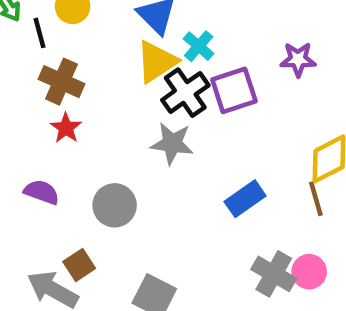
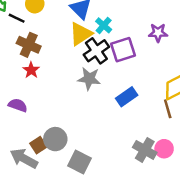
black line: (39, 33) -> (17, 18), turned -49
blue rectangle: (245, 199) -> (127, 97), moved
gray circle: (115, 205) -> (55, 139), moved

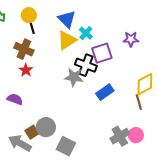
black line: (17, 18) -> (32, 27), moved, turned 48
black cross: (96, 51) -> (86, 65), moved, turned -35
gray cross: (145, 150) -> (120, 136), turned 30

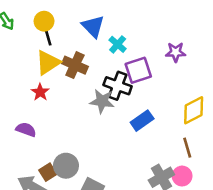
yellow triangle: (67, 40) -> (48, 62), moved
brown cross: (24, 49) -> (75, 65), moved
brown line: (139, 102) -> (187, 148), moved

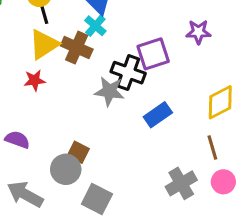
cyan cross: (118, 44) -> (95, 26), moved
red star: (40, 92) -> (35, 80), turned 30
purple semicircle: (26, 130) -> (17, 140), moved
brown square: (48, 172) -> (78, 152), moved, turned -30
pink circle: (182, 176) -> (223, 182), moved

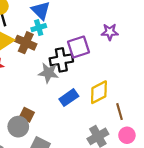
cyan cross: (95, 26) -> (39, 28), turned 32
black cross: (128, 73) -> (61, 60), turned -30
yellow diamond: (220, 102) -> (99, 92), moved
blue rectangle: (158, 115) -> (69, 98), moved

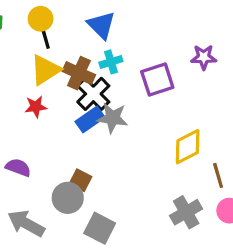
cyan cross: (39, 28) -> (111, 62), moved
black cross: (61, 60) -> (93, 94), moved, turned -35
blue rectangle: (69, 98) -> (90, 119), moved

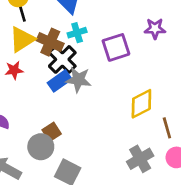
brown square: (81, 180) -> (52, 132), turned 30

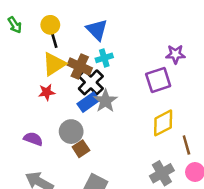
purple square: (116, 47) -> (158, 80), moved
gray star: (78, 80) -> (105, 101), turned 30
gray circle: (41, 147) -> (71, 132), moved

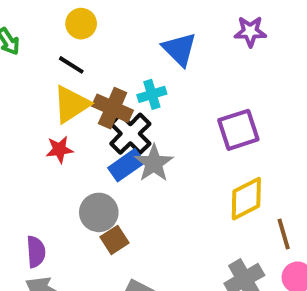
yellow circle: (50, 25) -> (81, 24), moved
blue triangle: (97, 30) -> (179, 49), moved
black line: (54, 40) -> (71, 65), turned -42
purple star: (175, 54) -> (250, 31), moved
purple semicircle: (33, 139) -> (36, 252), moved, turned 66

